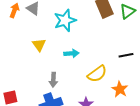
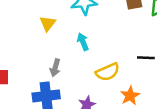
cyan arrow: (71, 53) -> (83, 42), turned -120

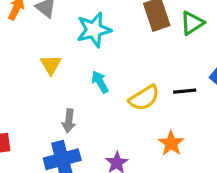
yellow semicircle: (108, 72) -> (144, 98), moved

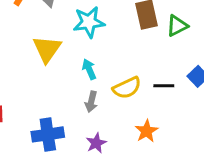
yellow triangle: (51, 65) -> (47, 49), size x1.5
gray arrow: (69, 121) -> (91, 102), moved

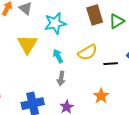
yellow semicircle: (127, 88) -> (87, 52), moved

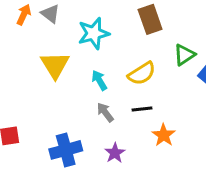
green triangle: (117, 21) -> (184, 55), moved
black line: (111, 64) -> (142, 109), moved
gray arrow: (61, 78) -> (105, 112), turned 136

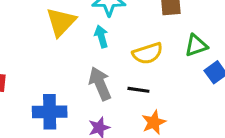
cyan arrow: (99, 80) -> (101, 36), moved
gray arrow: (105, 112) -> (100, 84), size x1.5

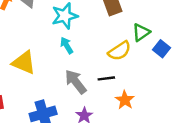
yellow triangle: (61, 22) -> (24, 63), moved, turned -35
yellow semicircle: (148, 53) -> (119, 51), moved

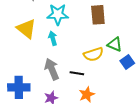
green triangle: (141, 32) -> (115, 44), turned 42
yellow triangle: (24, 63) -> (26, 29), moved

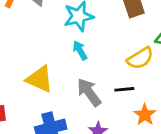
yellow triangle: (26, 29) -> (40, 79), moved

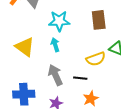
yellow triangle: (40, 79) -> (25, 47), moved

